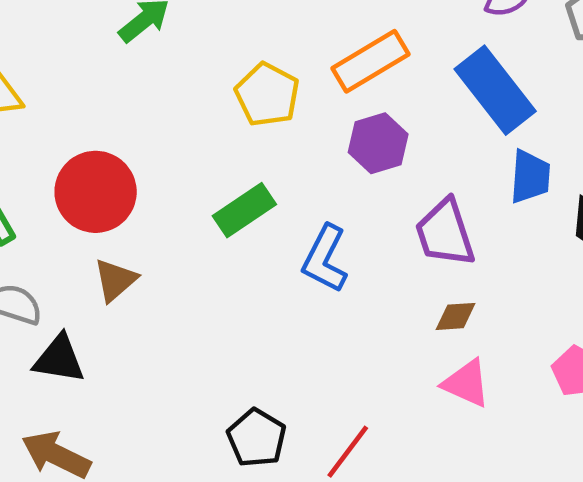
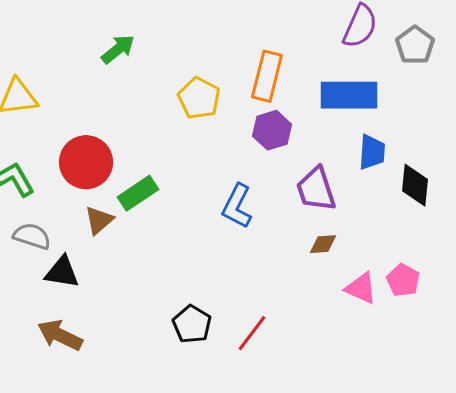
orange rectangle: (371, 61) -> (267, 76), turned -45
blue rectangle: (495, 90) -> (349, 95), turned -52
green rectangle: (244, 210) -> (138, 193), moved
pink triangle: (466, 383) -> (361, 288), moved

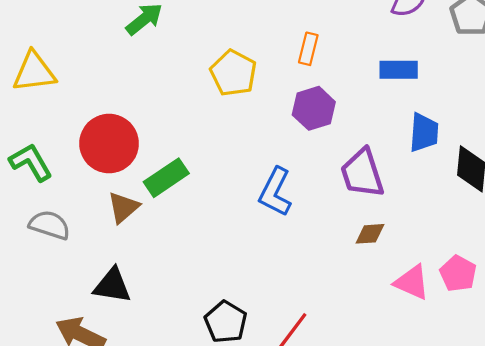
orange rectangle: (267, 76) -> (308, 49), size x0.6
blue rectangle: (349, 95) -> (399, 70), size x0.6
black triangle: (62, 272) -> (112, 286), moved

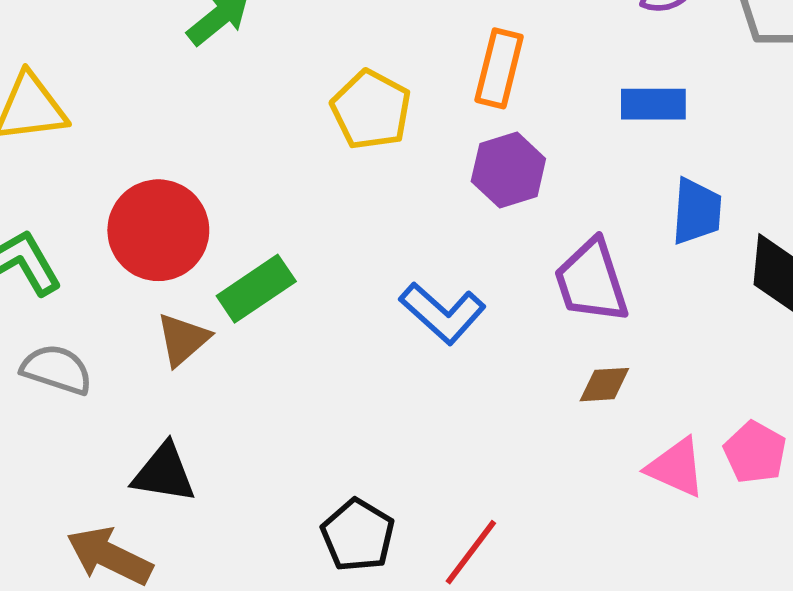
orange rectangle: (308, 49) -> (499, 68), size x1.4
blue L-shape: (275, 192) -> (443, 313), turned -75

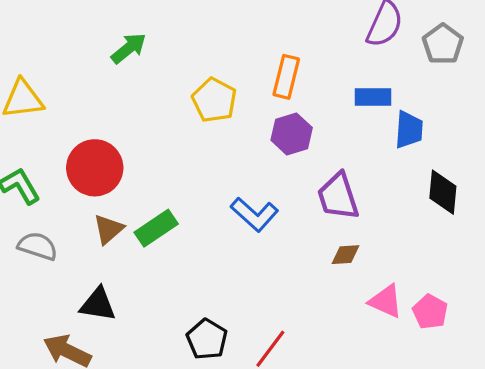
blue trapezoid: (697, 211) -> (409, 130), moved
green rectangle: (256, 289) -> (156, 228), moved
pink pentagon: (755, 452) -> (430, 312), moved

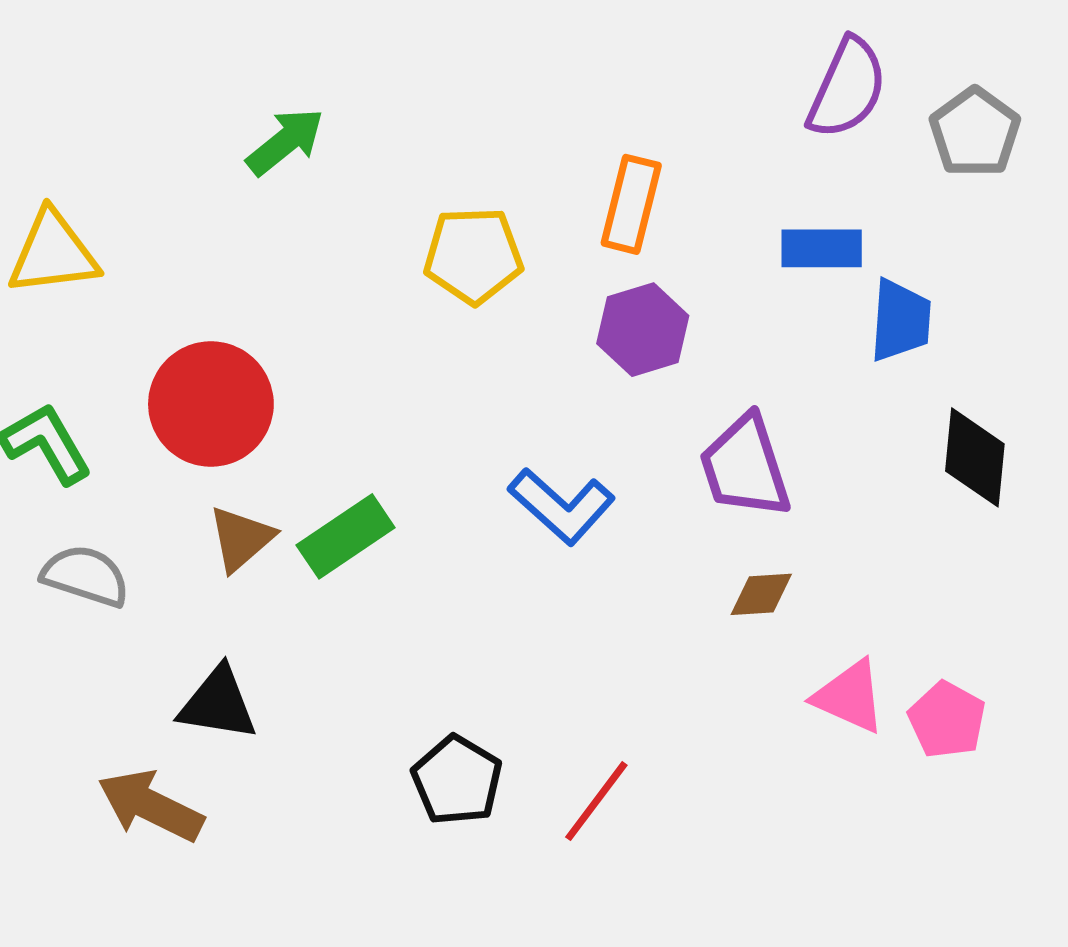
yellow pentagon: (214, 100) -> (473, 255), turned -30

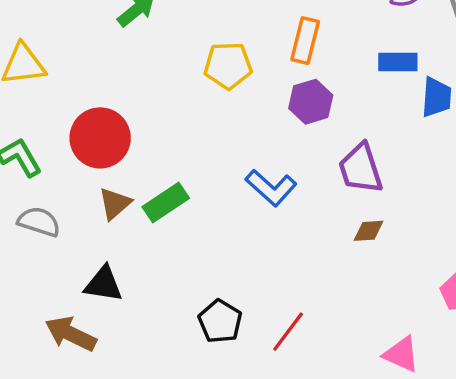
pink triangle: (849, 697) -> (401, 354), moved

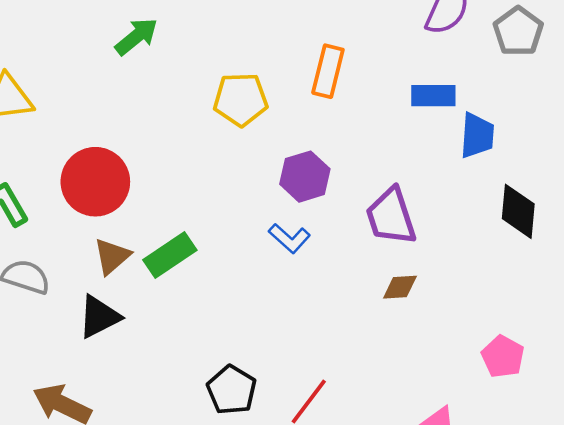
purple hexagon: (311, 102) -> (305, 177), moved
blue L-shape: (271, 188) -> (289, 238), size x0.7
black triangle: (104, 284) -> (99, 317), moved, turned -36

